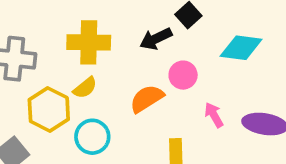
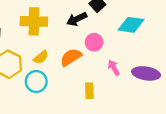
yellow semicircle: (85, 88) -> (41, 57), moved

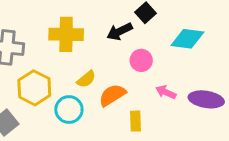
yellow semicircle: (41, 57) -> (86, 79), moved
orange semicircle: (71, 57) -> (112, 95), moved
pink arrow: (114, 68) -> (166, 92), turned -35

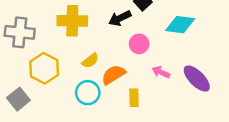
purple ellipse: (206, 99) -> (197, 79), turned 36
cyan circle: (69, 110) -> (88, 93), moved

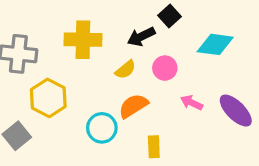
yellow semicircle: (90, 61) -> (125, 70), moved
yellow rectangle: (134, 98) -> (154, 147), moved

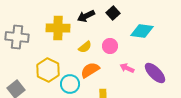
black arrow: (141, 37) -> (86, 16), moved
yellow hexagon: (48, 98) -> (48, 70), moved

